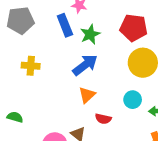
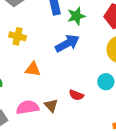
orange triangle: (87, 95) -> (33, 69), moved, turned 42

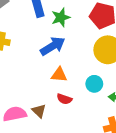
orange triangle: (33, 69) -> (59, 75), moved

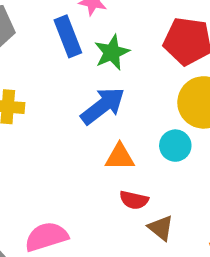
cyan circle: (94, 84) -> (175, 146), moved
brown triangle: (39, 111) -> (161, 228), moved

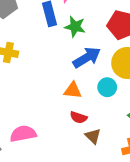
green star: (112, 52) -> (75, 27), turned 30
blue arrow: (103, 106) -> (87, 57), moved

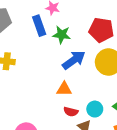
cyan circle: (107, 87) -> (95, 109), moved

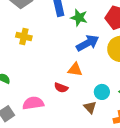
red semicircle: (71, 112) -> (61, 88), moved

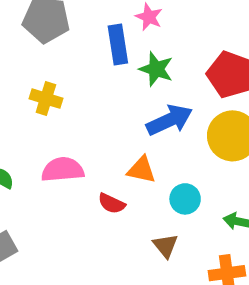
cyan circle: (102, 92) -> (185, 199), moved
pink semicircle: (33, 103) -> (63, 170), moved

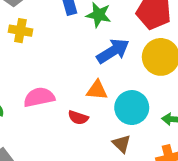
yellow cross: (46, 99) -> (20, 31), moved
cyan circle: (185, 199) -> (132, 108), size x1.5

